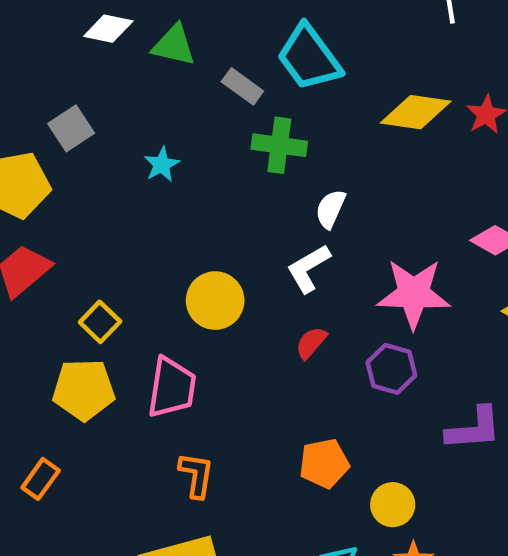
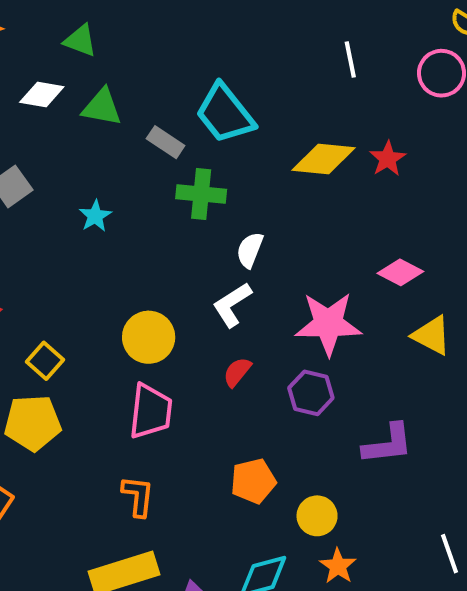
pink trapezoid: (172, 388) -> (151, 411), moved

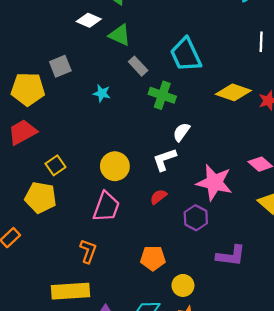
gray rectangle: (166, 142) -> (138, 66), moved
cyan star: (95, 216) -> (102, 93), turned 30

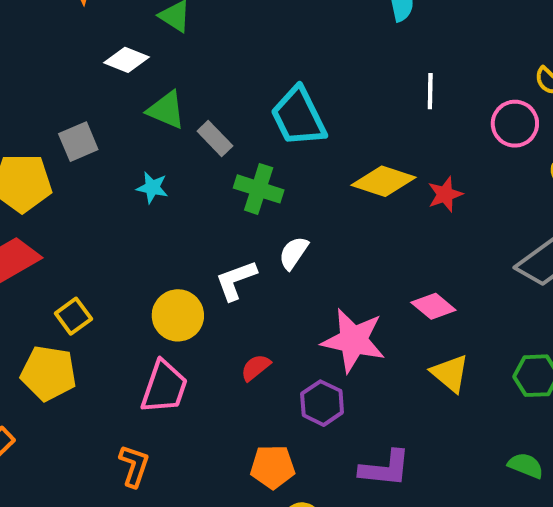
green triangle: (120, 35) -> (166, 110), moved
white L-shape: (165, 159) -> (236, 280), moved
orange pentagon: (153, 258) -> (273, 467), moved

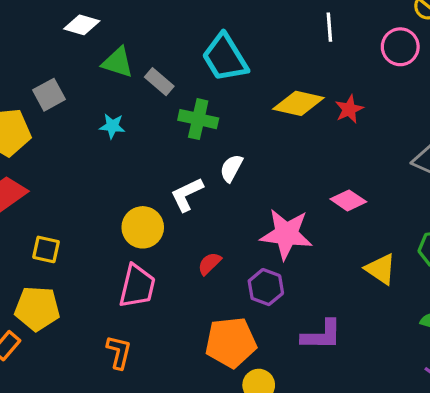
yellow square: (73, 316) -> (46, 249), moved, turned -36
yellow pentagon: (48, 373) -> (37, 308), moved
yellow triangle: (450, 373) -> (381, 269), moved
orange pentagon: (273, 467) -> (231, 342), size x1.4

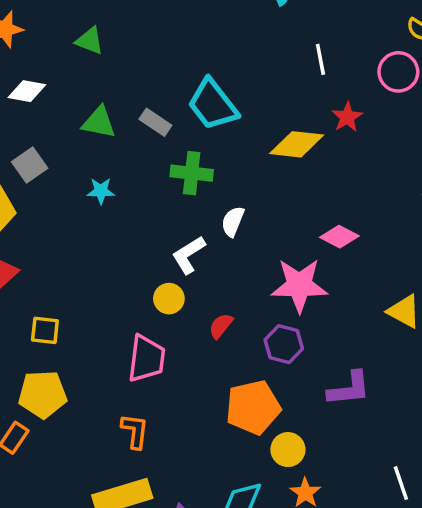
white diamond: (82, 25) -> (27, 91), moved
gray rectangle: (159, 82) -> (155, 122), moved
red star: (349, 109) -> (347, 117), moved
pink diamond: (348, 200) -> (339, 237), moved
yellow circle: (143, 227) -> (169, 299), moved, size x0.7

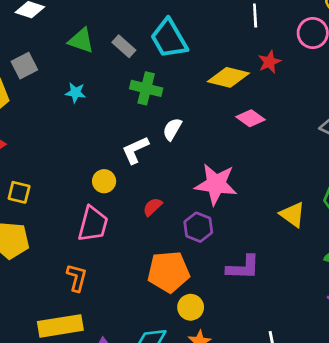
pink diamond: (339, 237) -> (251, 118), moved
yellow circle: (169, 299) -> (104, 181), moved

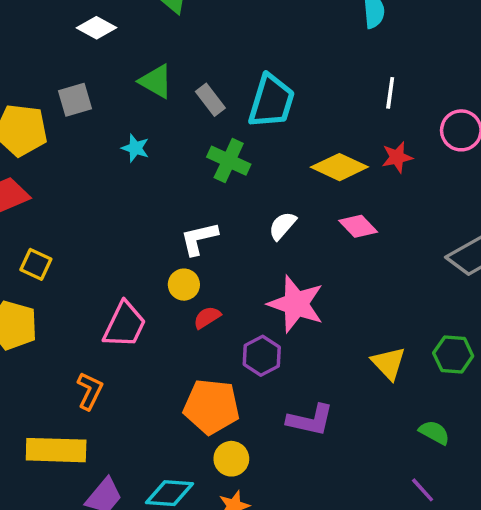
cyan trapezoid: (169, 39) -> (271, 101), turned -144
white semicircle: (172, 129) -> (282, 226), moved
yellow circle: (104, 181) -> (184, 285), moved

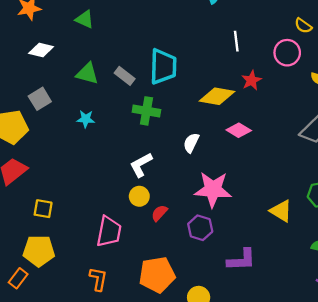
orange pentagon: (212, 407) -> (157, 275), moved

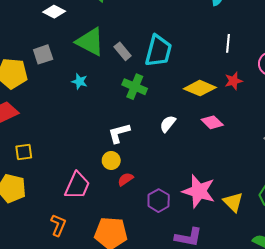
green triangle: (87, 74) -> (90, 42), size x1.4
pink star: (213, 189) -> (199, 191), moved
yellow square: (43, 209) -> (24, 152), turned -30

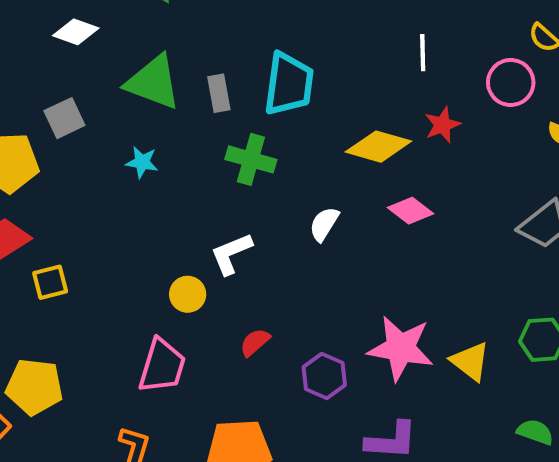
gray rectangle: (123, 51) -> (219, 93), turned 36
yellow square: (24, 152) -> (50, 282), moved
yellow circle: (111, 160) -> (188, 294), moved

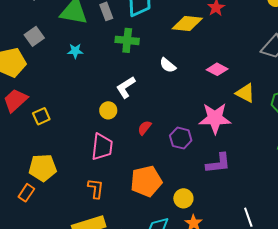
pink diamond: (411, 211) -> (217, 69), moved
white semicircle: (324, 224) -> (168, 65), turned -72
yellow triangle: (470, 361) -> (245, 93), moved

